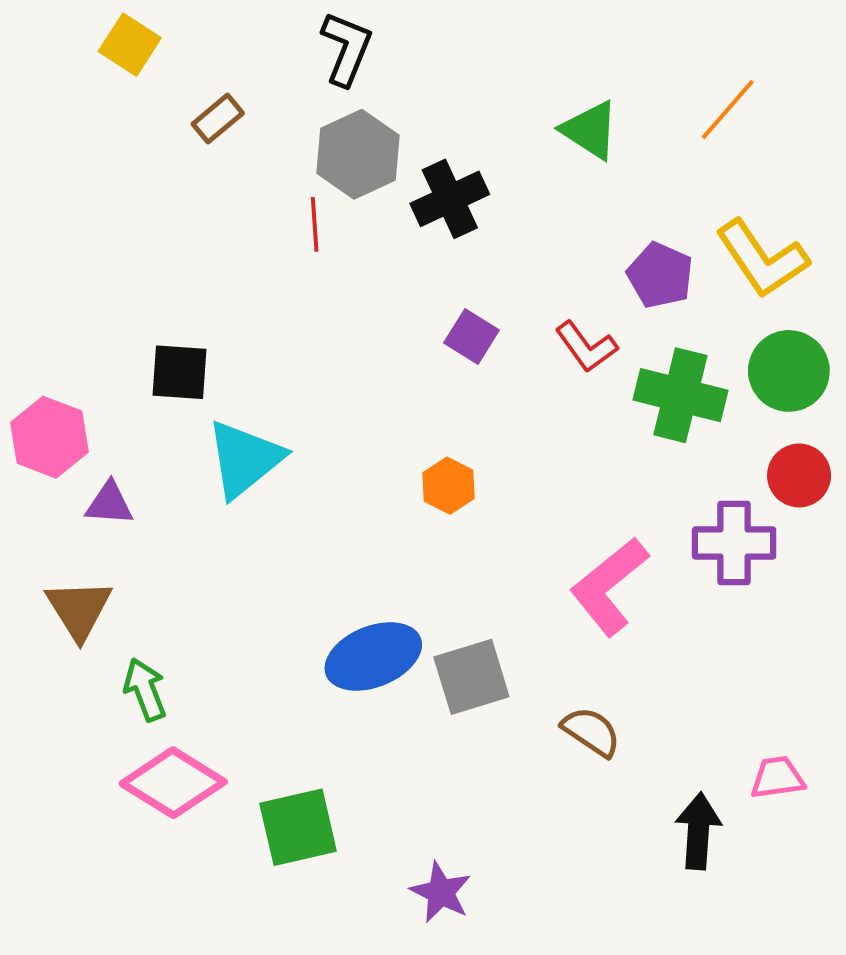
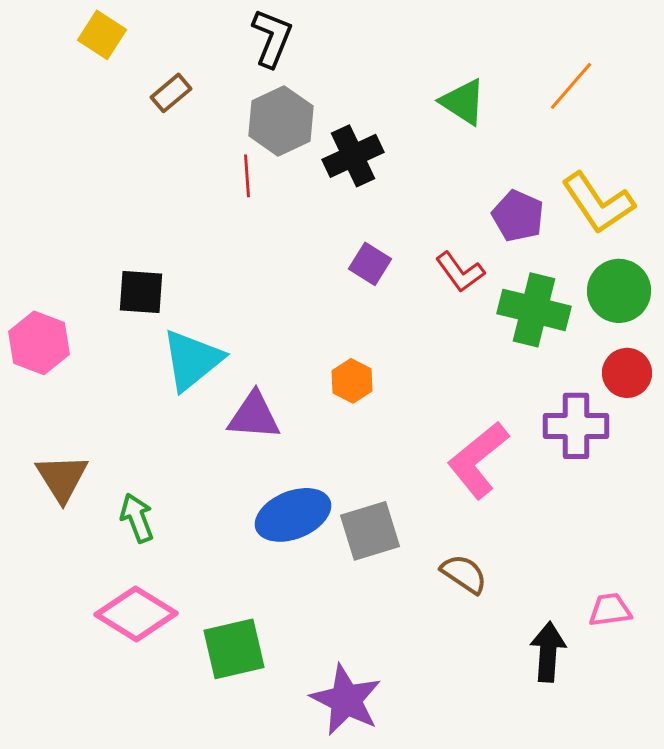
purple triangle: (109, 504) -> (254, 416), moved, size x1.4
green arrow: (145, 690) -> (137, 518), moved
purple star: (441, 892) -> (346, 700), size x1.5

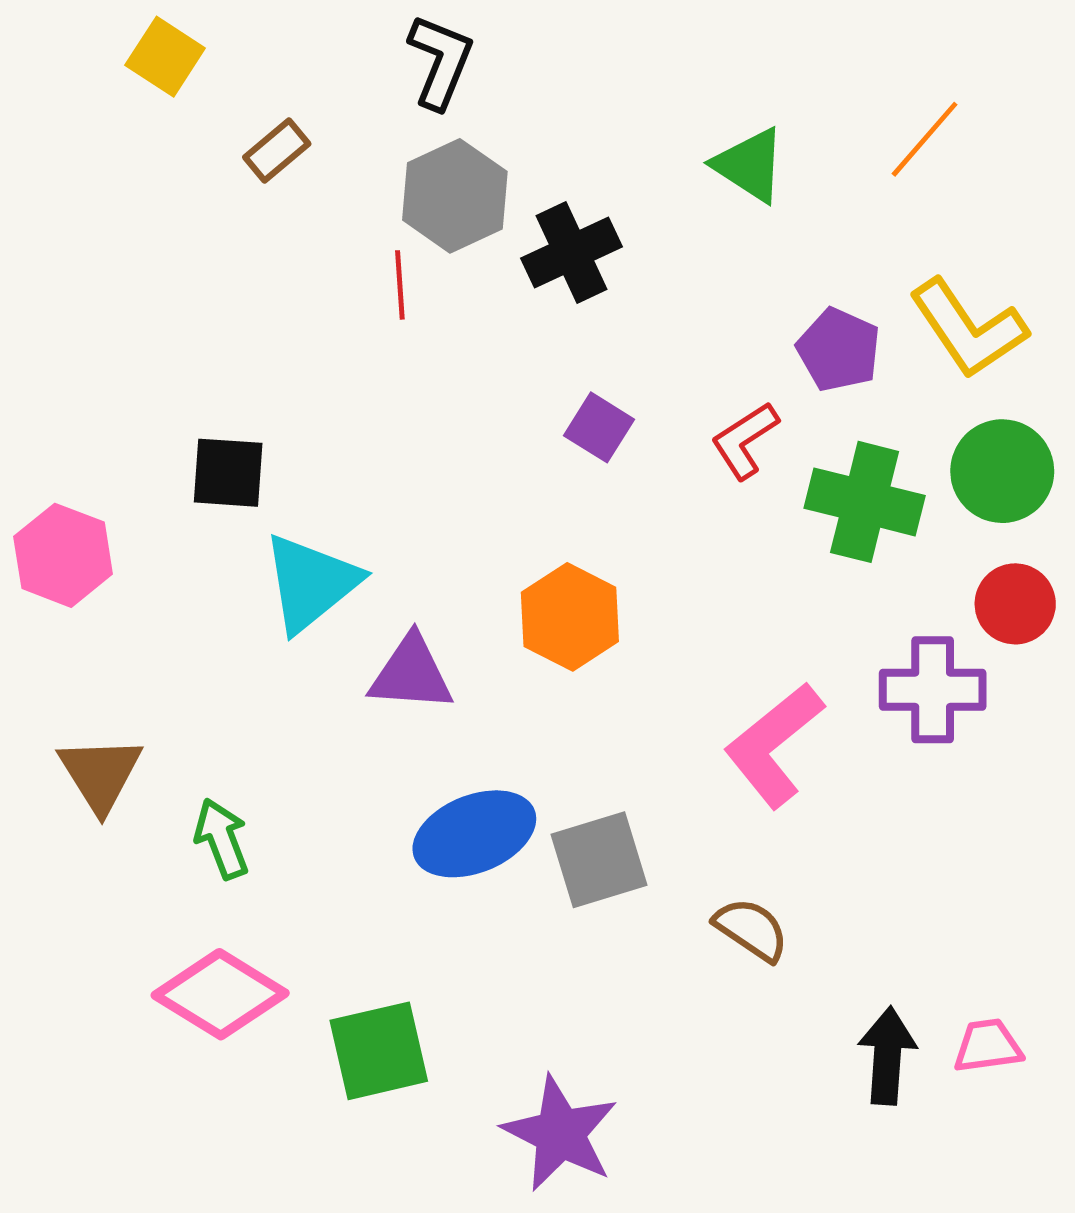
red L-shape: (460, 272) -> (745, 440), turned 93
orange hexagon: (352, 381) -> (570, 617), size x1.5
pink trapezoid: (610, 610) -> (988, 1046), moved

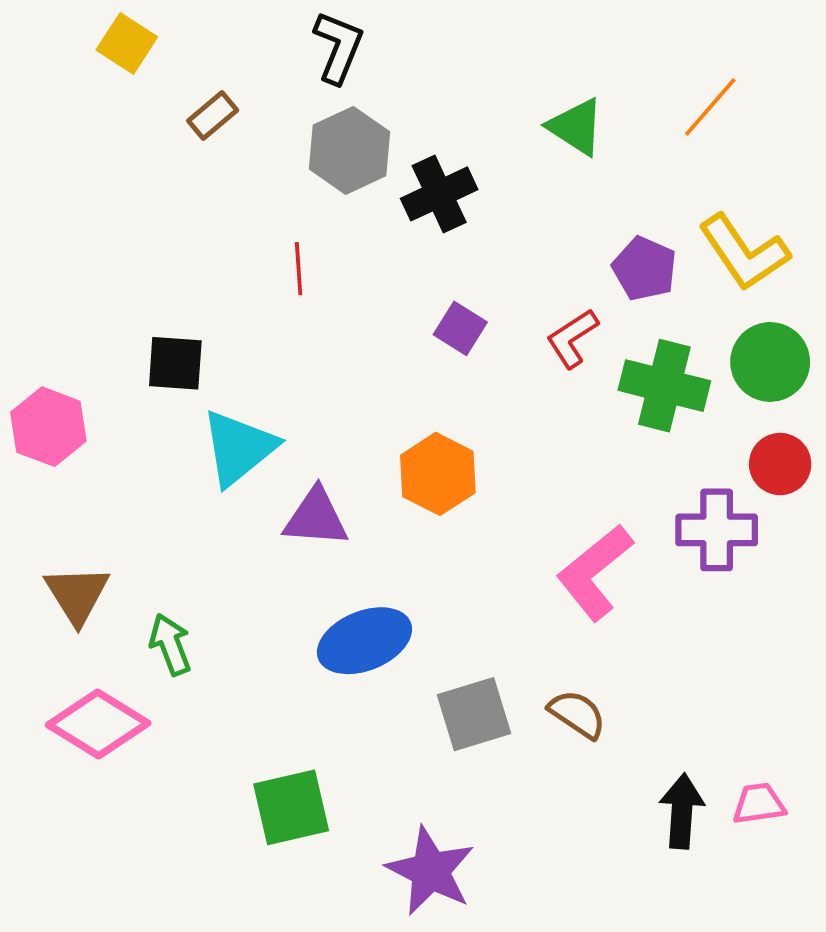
red line: (400, 285) -> (299, 269), moved
gray square: (599, 860) -> (474, 714), moved
pink diamond: (220, 994) -> (98, 724), moved

